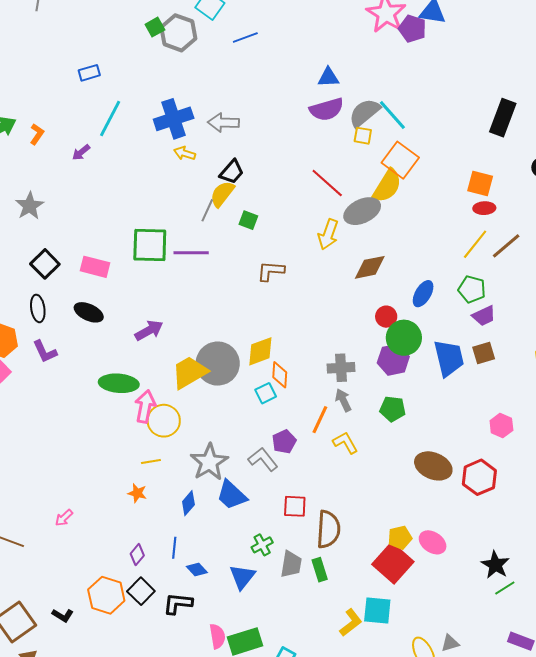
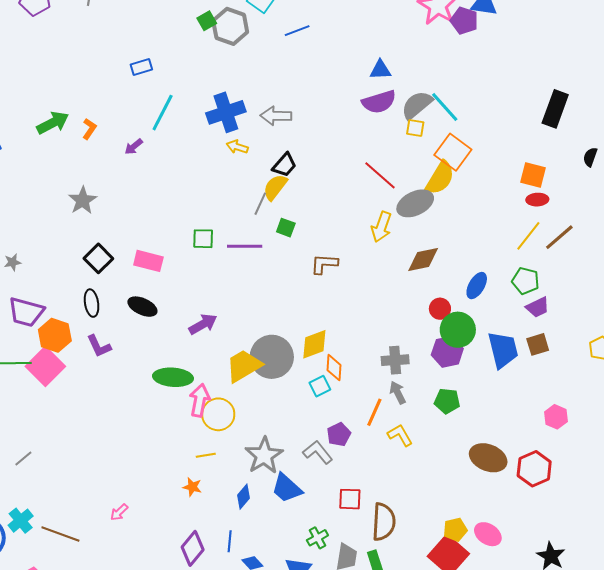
green square: (248, 220) -> (286, 228), moved
green square: (150, 245) -> (203, 239), size x0.6
purple diamond: (137, 555) -> (193, 548), size x1.6

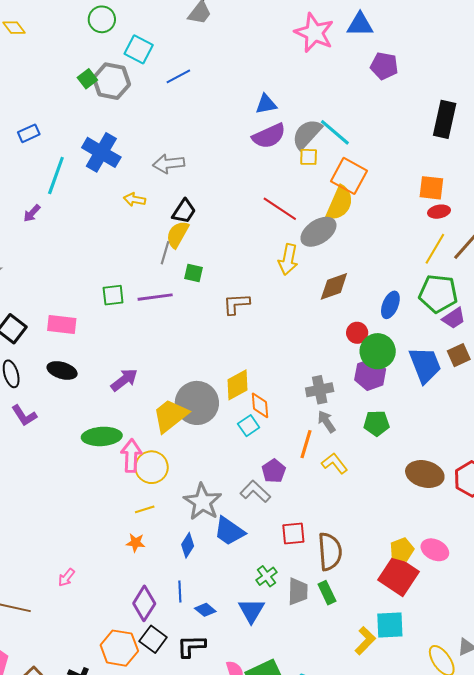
purple pentagon: (464, 21) -> (384, 66), moved
blue cross: (226, 112) -> (101, 152), moved, turned -33
green pentagon: (525, 281) -> (438, 294), size x1.4

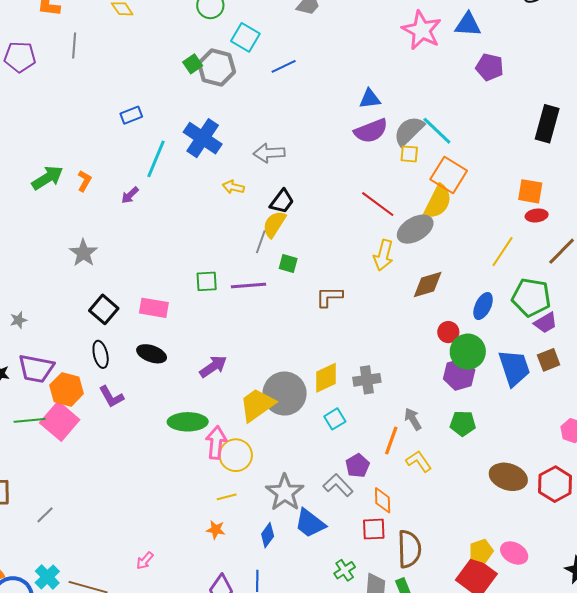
yellow line: (435, 249) -> (503, 252), moved
gray cross: (320, 390) -> (367, 380), moved
orange diamond: (260, 405) -> (383, 500), moved

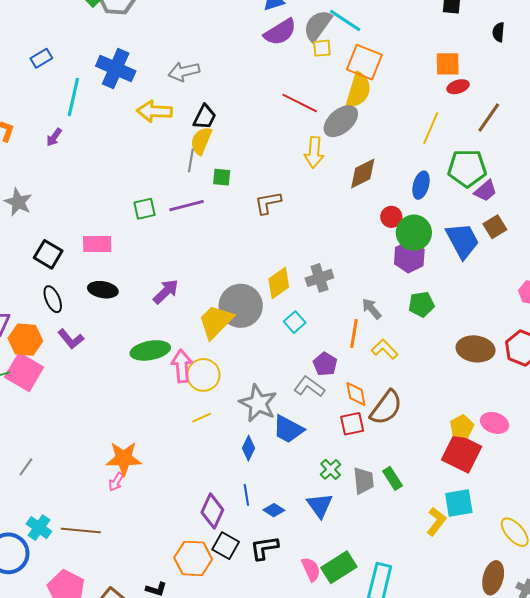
yellow arrow: (233, 187) -> (154, 111), size x1.6
orange star: (216, 530) -> (124, 458), moved, size x1.8
brown semicircle: (409, 549) -> (386, 408), moved, turned 48
pink arrow: (145, 561) -> (116, 482), moved

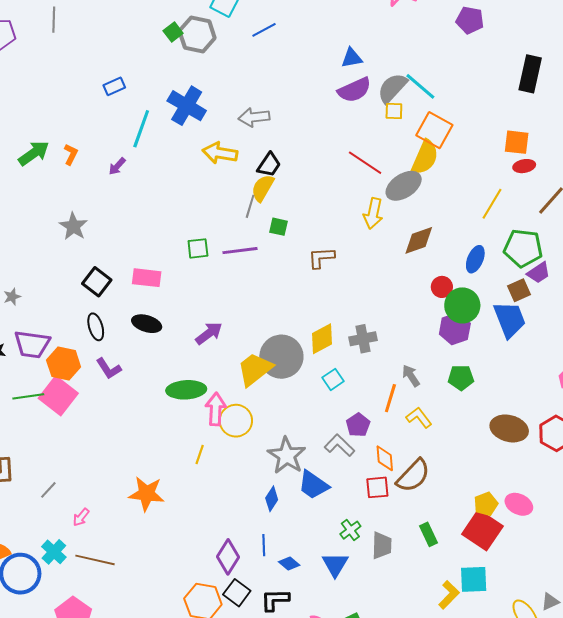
brown square: (495, 227) -> (519, 290), moved
yellow line: (202, 418) -> (200, 454), moved, turned -54
green rectangle: (393, 478) -> (429, 534), moved
pink arrow: (116, 482) -> (81, 517), moved

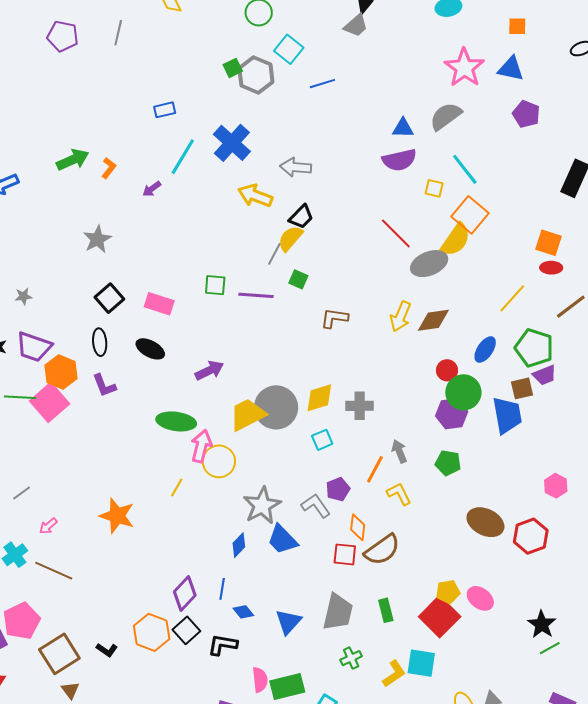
gray semicircle: (392, 88) -> (446, 116), moved
yellow arrow: (373, 213) -> (401, 316), moved
green cross: (350, 530) -> (351, 658), moved
gray trapezoid: (382, 545) -> (338, 612), size x1.4

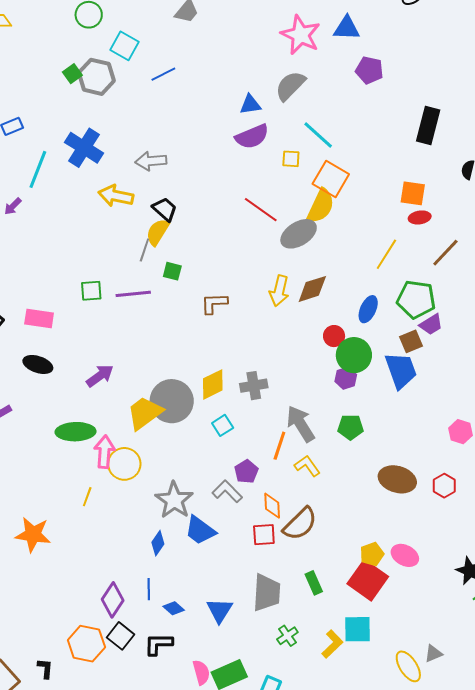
black trapezoid: (301, 217) -> (165, 209), turned -84
purple hexagon: (452, 414) -> (346, 378), size x0.7
gray arrow: (399, 451) -> (301, 424), size x1.6
red hexagon: (531, 536) -> (444, 486), size x0.7
black L-shape: (107, 650) -> (45, 669), turned -110

